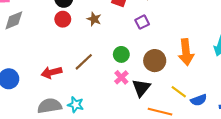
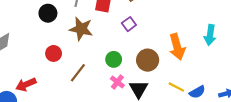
red circle: (63, 19) -> (54, 53), moved
brown star: (94, 19) -> (81, 29), size x1.6
red arrow: (51, 72) -> (26, 84), moved

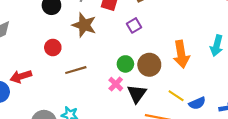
green circle: (114, 59) -> (125, 64), moved
brown line: (78, 73) -> (76, 70), turned 30

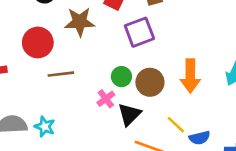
brown star: (84, 25) -> (80, 22), turned -30
purple square: (134, 25) -> (139, 32), size x1.6
red circle: (53, 47) -> (38, 42), size x1.5

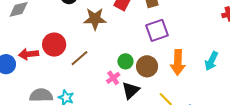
purple square: (139, 32) -> (157, 30), moved
red circle: (38, 42) -> (54, 45), moved
brown line: (61, 74) -> (80, 58), turned -36

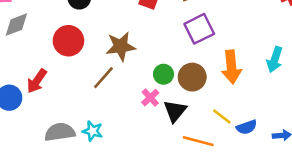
brown star: (95, 19) -> (121, 46), moved
red circle: (54, 45) -> (68, 41), moved
red arrow: (29, 54) -> (37, 81), turned -42

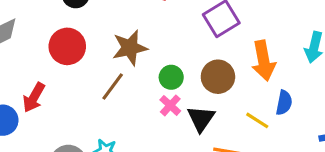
green circle: (163, 74) -> (171, 77), moved
blue semicircle: (247, 127) -> (284, 103), moved, turned -54

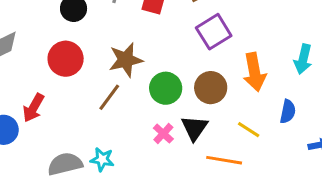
green circle: (171, 77) -> (166, 88), size x1.4
blue semicircle: (284, 103) -> (288, 111), moved
pink cross: (170, 105) -> (163, 134), moved

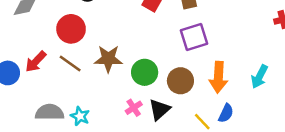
brown star: (126, 60) -> (108, 59), moved
brown line: (109, 97) -> (70, 64), moved, turned 75
blue semicircle: (288, 111) -> (226, 113), moved

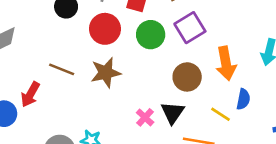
red circle: (71, 29) -> (105, 29), moved
brown line: (70, 64) -> (62, 69), moved
green circle: (145, 72) -> (151, 35), moved

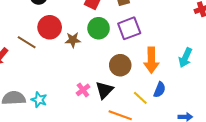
red circle: (105, 29) -> (50, 27), moved
brown star: (106, 73) -> (73, 40), moved, size x0.7

